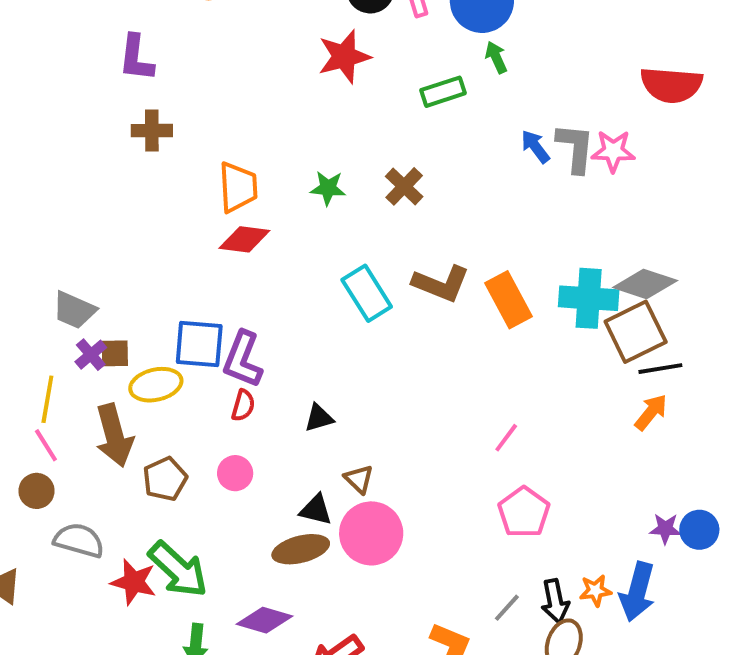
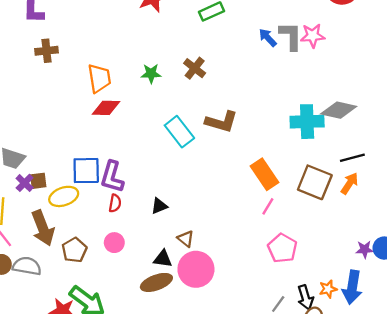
orange rectangle: (509, 300) -> (264, 174), moved
brown square: (636, 332) -> (315, 182), moved, turned -36
gray semicircle: (79, 540) -> (27, 266), moved

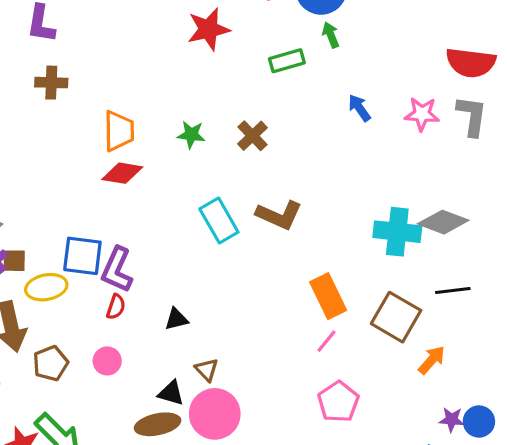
gray L-shape: (291, 36) -> (472, 116), moved
orange arrow: (350, 183) -> (432, 360), moved

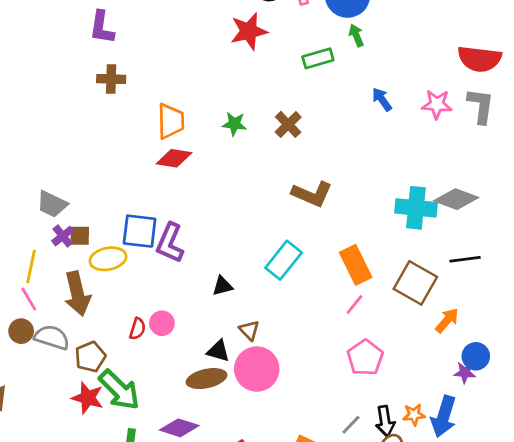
cyan rectangle: (219, 220) -> (284, 260), moved, turned 69
red semicircle: (116, 307) -> (137, 329), moved
brown pentagon: (51, 363) -> (90, 357), moved
blue circle: (479, 422) -> (476, 356), moved

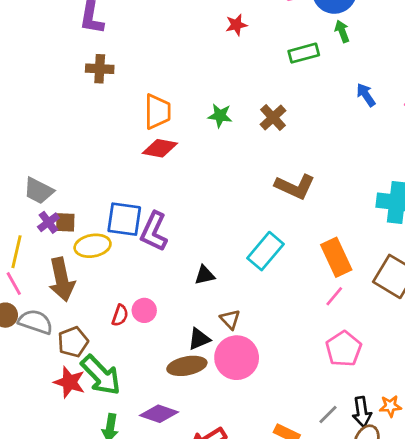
red star: (249, 31) -> (236, 25), size x0.6
black triangle: (218, 351) -> (199, 339), turned -40

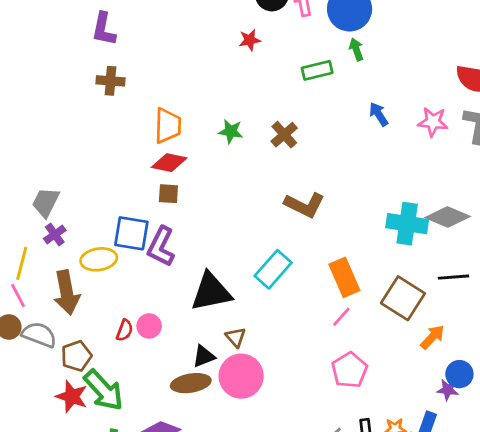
gray trapezoid: (39, 191) -> (46, 202), turned 88
brown square: (65, 222) -> (168, 194), moved
black triangle: (205, 275) -> (211, 292), size x2.0

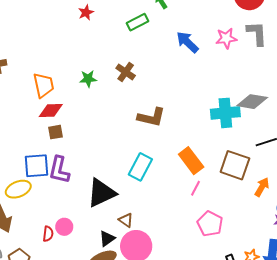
blue arrow: (379, 114) -> (187, 42), size x1.4

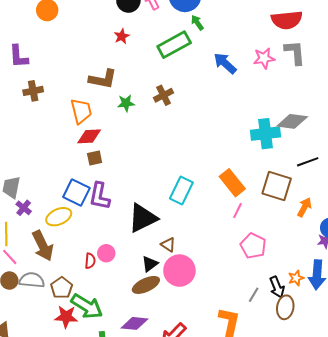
green rectangle: (138, 22) -> (174, 45), size x1.5
brown cross: (126, 72) -> (164, 95), turned 30
brown L-shape: (151, 117) -> (103, 79), moved
blue square: (36, 166) -> (76, 192), turned 32

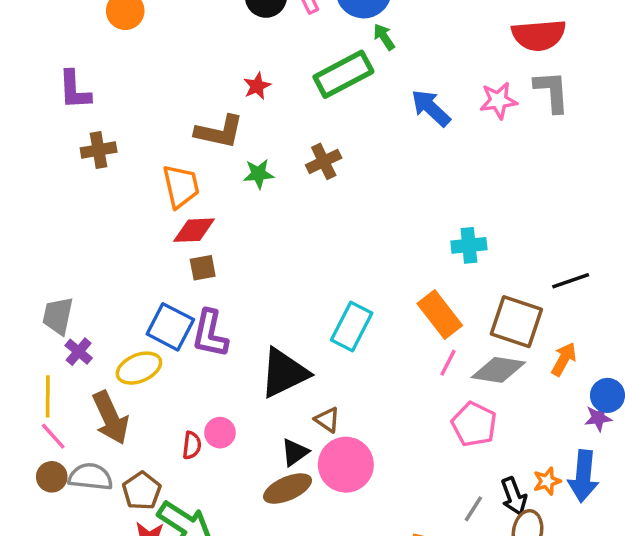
red star: (122, 36) -> (257, 86), moved
gray diamond: (292, 121) -> (498, 370), moved
cyan cross: (266, 134) -> (469, 245), moved, size x0.7

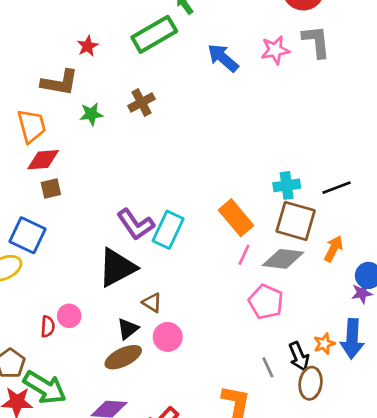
cyan cross: (469, 245) -> (287, 185), moved
purple L-shape: (210, 334) -> (136, 224), moved, turned -45
pink circle: (346, 465) -> (168, 337), size x0.7
gray line: (473, 509) -> (268, 367), turned -55

